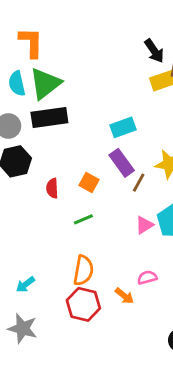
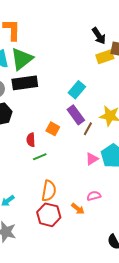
cyan rectangle: (123, 127) -> (77, 90), turned -30
red semicircle: (52, 188) -> (31, 140), moved
green line: (83, 219) -> (40, 157), moved

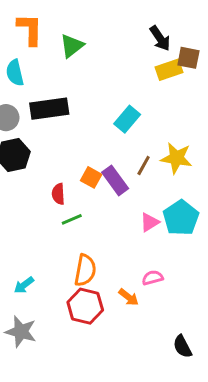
green triangle: (22, 59) -> (72, 46), moved, size x0.7
purple rectangle: (76, 115) -> (115, 180), moved
brown line: (88, 129) -> (144, 166), moved

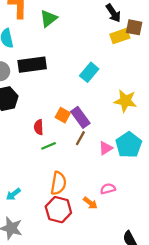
brown line: (144, 166) -> (80, 138), moved

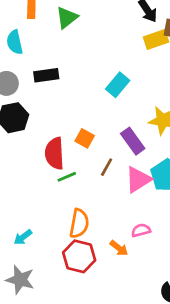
black rectangle: (32, 65) -> (46, 75), size x0.7
purple rectangle: (80, 117) -> (133, 141), moved
red semicircle: (39, 127) -> (54, 153), size x1.6
pink triangle: (106, 148) -> (138, 180), size x1.5

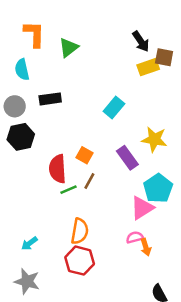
brown line: (107, 167) -> (89, 181), moved
pink triangle: (138, 180) -> (142, 208), moved
orange arrow: (119, 248) -> (146, 247), moved, turned 35

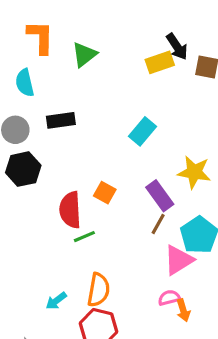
yellow rectangle: (148, 67) -> (160, 62), moved
brown line: (89, 181) -> (158, 224), moved
cyan arrow: (29, 243) -> (56, 301), moved

